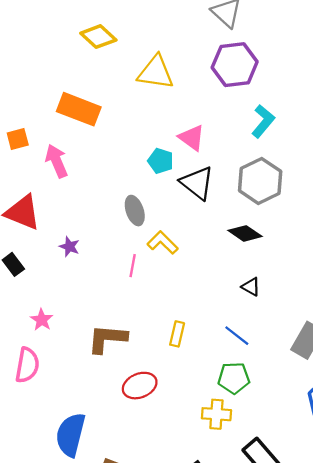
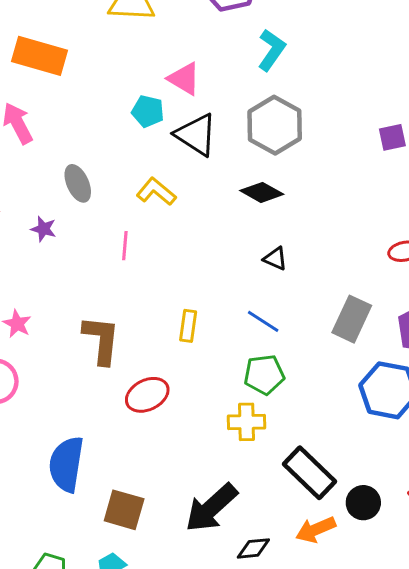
gray ellipse: (135, 211) -> (78, 183), moved
yellow L-shape: (163, 243) -> (156, 192), moved
brown L-shape: (107, 339) -> (101, 340), turned 96

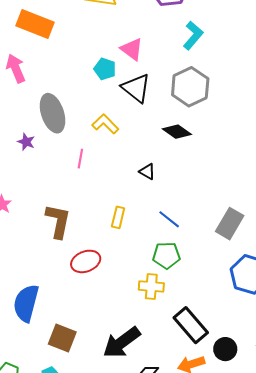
gray ellipse: (78, 183) -> (53, 113), size x1.5
black triangle: (275, 259) -> (147, 172), moved

